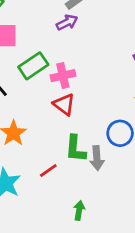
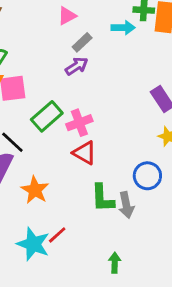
red line: (48, 171) -> (57, 235), moved

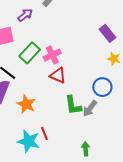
purple arrow: (77, 66) -> (25, 15), moved
gray arrow: (126, 205) -> (90, 108), turned 54
red line: (57, 235) -> (44, 133), turned -64

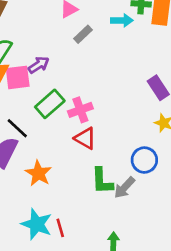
purple arrow: (25, 15) -> (39, 65), moved
red line: (44, 133) -> (60, 228), moved

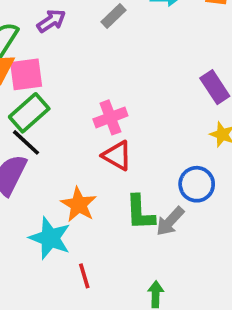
purple arrow: (39, 65) -> (51, 21), moved
green rectangle: (50, 104) -> (29, 113), moved
orange star: (38, 173) -> (79, 205), moved
cyan star: (37, 224) -> (50, 238), moved

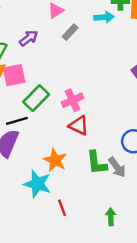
green rectangle: (29, 113) -> (36, 98), moved
black line: (26, 142) -> (17, 121), turned -55
gray arrow: (170, 221) -> (117, 167), turned -75

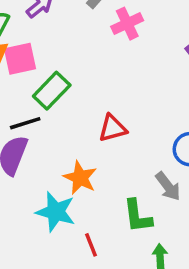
pink cross: (73, 100) -> (127, 24), moved
red triangle: (79, 126) -> (113, 128), turned -40
green L-shape: (97, 163) -> (138, 216), moved

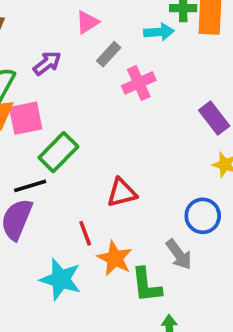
orange star: (80, 178) -> (115, 258), moved
red line: (91, 245) -> (85, 233), moved

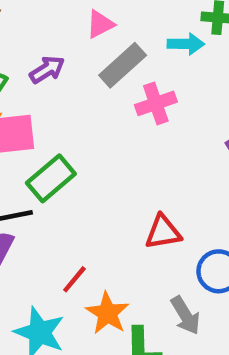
gray rectangle: (109, 54) -> (123, 65), size x1.5
red triangle: (122, 193) -> (163, 232), moved
red line: (85, 233) -> (74, 279), turned 55

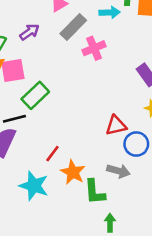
red triangle: (163, 232) -> (116, 125), moved
gray arrow: (185, 315) -> (118, 171), turned -40

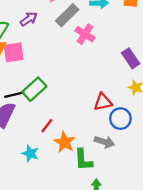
pink cross: (94, 48) -> (85, 34), turned -36
green rectangle: (35, 95) -> (34, 89), moved
cyan star: (34, 186) -> (30, 153), size x0.7

